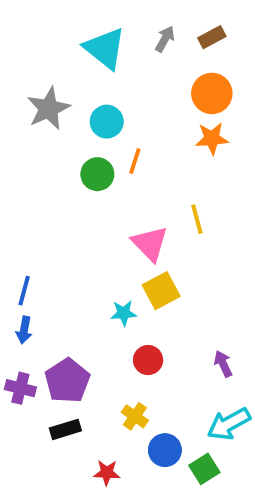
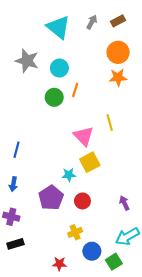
gray star: (49, 108) -> (27, 61), turned -30
blue line: (24, 291) -> (17, 150), moved
purple pentagon: (67, 381) -> (51, 198), moved
yellow cross: (135, 416) -> (75, 232), turned 32
black rectangle: (65, 429) -> (15, 244), moved

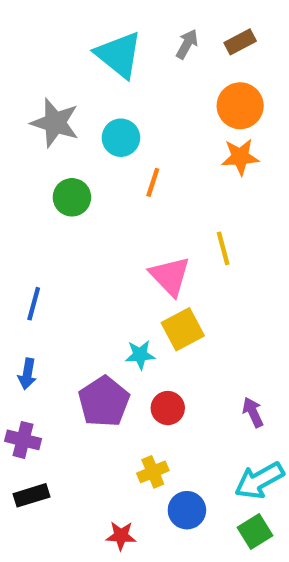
green circle: (54, 97) -> (72, 197), moved
green square: (114, 262) -> (255, 531), moved

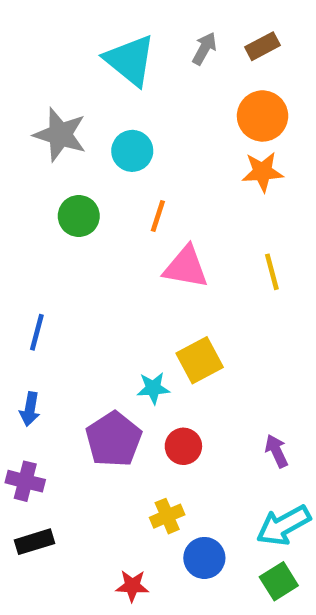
orange line: (153, 182) -> (158, 216), moved
yellow line: (223, 248) -> (272, 272), moved
pink triangle: (170, 276) -> (186, 267), moved, turned -36

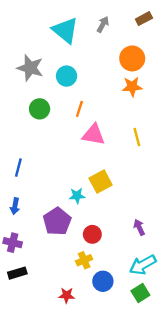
brown rectangle: (263, 46) -> (144, 19), moved
red circle: (183, 446) -> (92, 234), moved

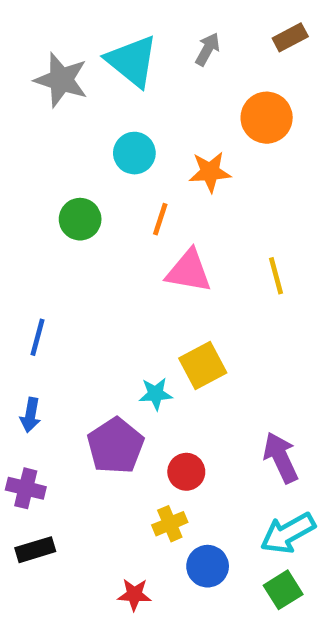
gray star: (30, 68) -> (61, 80), moved
orange star: (132, 87) -> (210, 172), moved
purple arrow: (139, 227) -> (281, 458), size x1.5

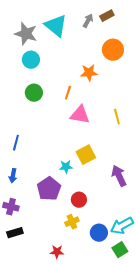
brown rectangle: (290, 37) -> (107, 16), moved
cyan circle: (134, 153) -> (31, 60), moved
purple arrow: (281, 458) -> (119, 176), moved
blue circle: (208, 566) -> (99, 233), moved

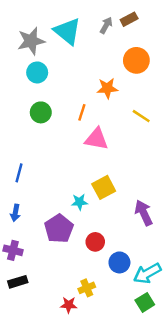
gray star: (26, 34) -> (31, 41), turned -30
yellow line: (117, 117) -> (141, 116), moved, turned -42
yellow cross: (72, 222) -> (87, 288), moved
blue circle: (99, 233) -> (119, 262), moved

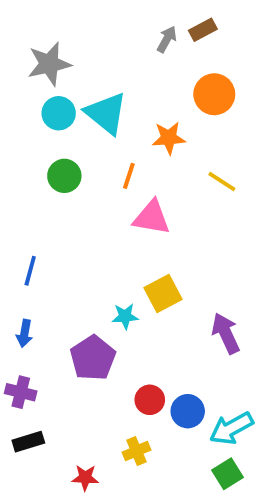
cyan triangle: (67, 31) -> (106, 113), moved
red circle: (95, 242) -> (150, 400), moved
red star: (69, 305) -> (85, 478), moved

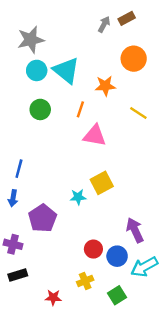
blue arrow: (24, 333) -> (13, 198), moved
purple arrow: (226, 333) -> (135, 230), moved
purple pentagon: (93, 358) -> (43, 218), moved
green square: (228, 474) -> (117, 295), moved

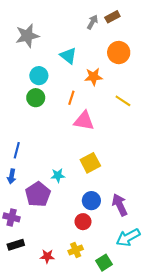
cyan circle: (37, 70) -> (39, 76), moved
cyan triangle: (66, 70) -> (68, 56), moved, size x0.7
cyan star: (78, 197) -> (58, 175), moved
blue circle: (117, 256) -> (91, 201), moved
red star: (53, 298) -> (47, 256), moved

